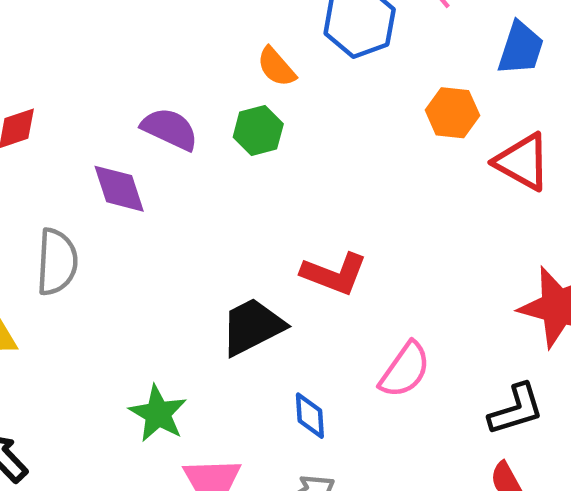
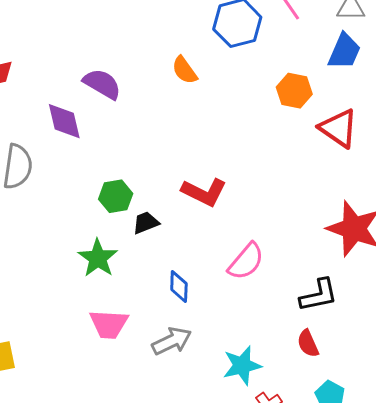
orange semicircle: (276, 67) -> (184, 70), moved
green hexagon: (258, 131) -> (116, 196), moved
black trapezoid: (252, 327) -> (146, 223), size x0.6
green star: (158, 414) -> (98, 258), moved

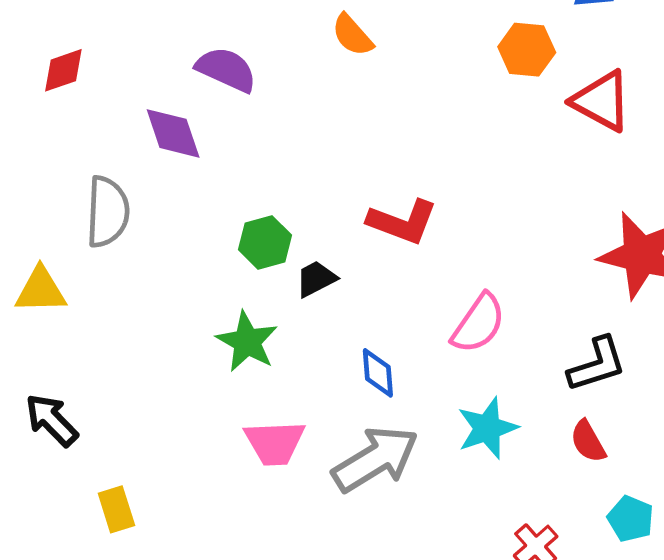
gray arrow: (172, 341) -> (375, 459), size x1.4
cyan star: (242, 365) -> (487, 428), moved

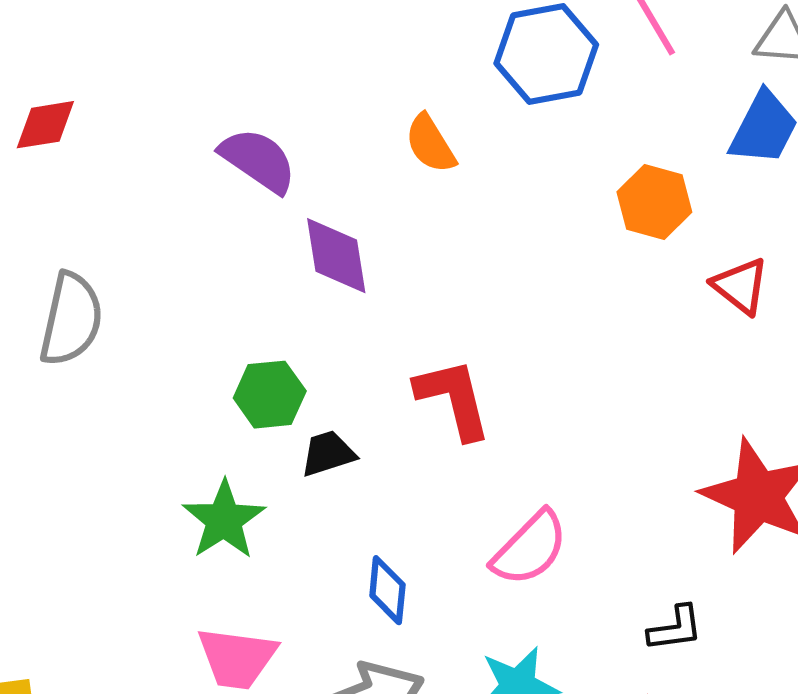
red triangle: (602, 101) -> (740, 286), size x0.7
purple diamond: (173, 133) -> (336, 256), moved
red L-shape: (402, 222) -> (453, 399), turned -134
black L-shape: (597, 364) -> (675, 628), size x0.7

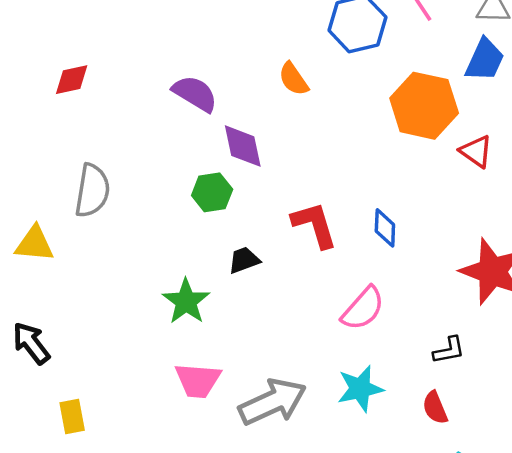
orange hexagon: (654, 202) -> (424, 106), size x1.6
green hexagon: (270, 395) -> (212, 192), moved
blue diamond: (387, 590) -> (385, 228), moved

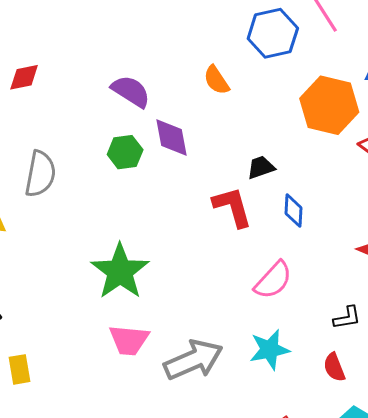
green hexagon: (212, 192) -> (125, 152), moved
black trapezoid: (244, 260) -> (261, 167), moved
green star: (186, 301) -> (120, 271), size x1.4

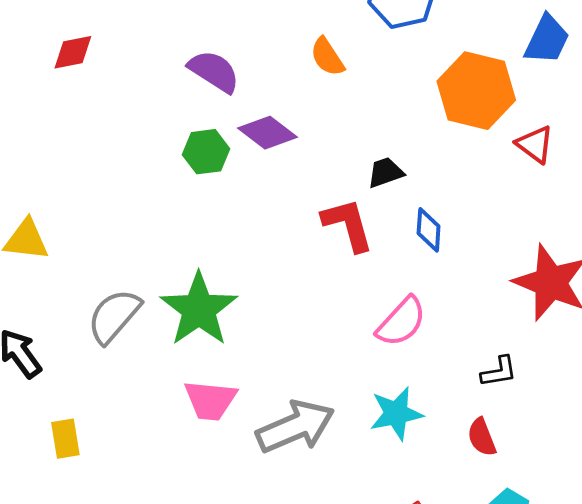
purple diamond: (171, 138) -> (267, 133), turned -42
gray semicircle: (40, 174) -> (114, 316), moved, turned -150

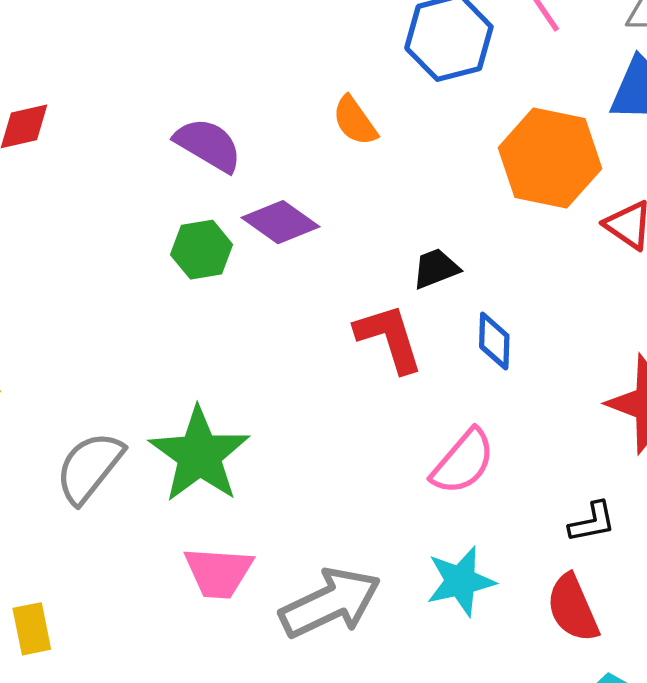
red semicircle: (482, 437) -> (573, 608), size x1.4

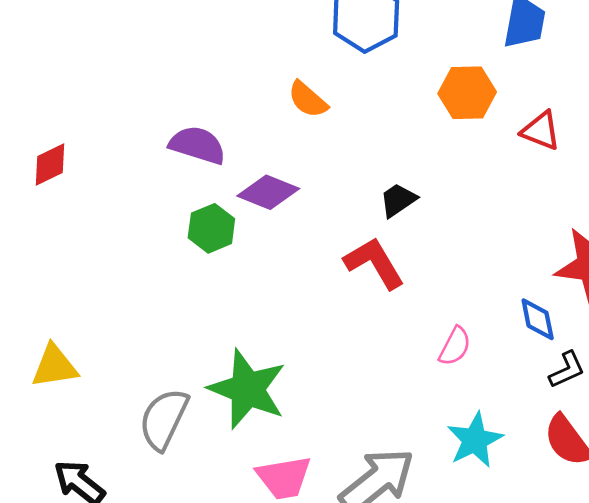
orange hexagon: (550, 158) -> (467, 93), size x0.7
blue diamond: (494, 341) -> (538, 319), moved
pink semicircle: (463, 462) -> (455, 346), size x0.7

